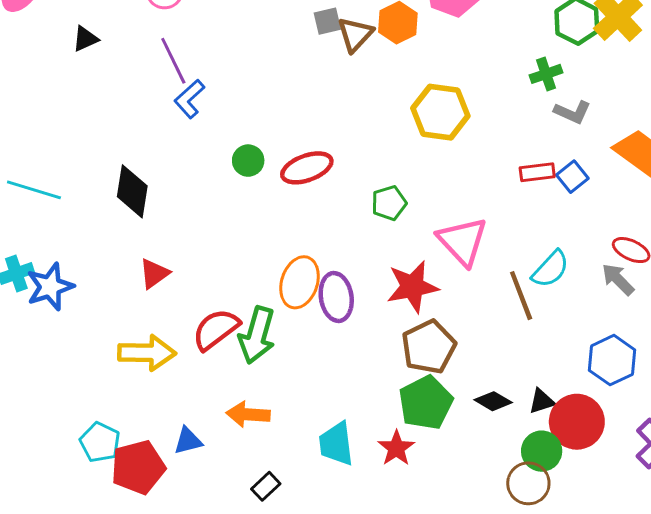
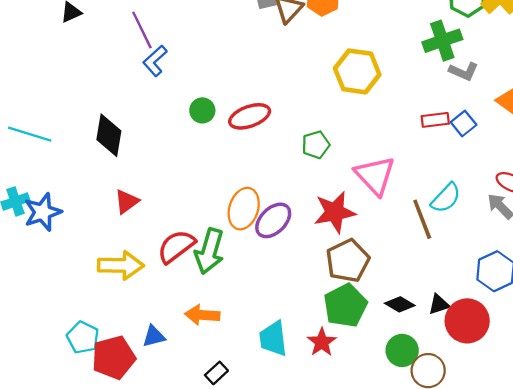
green cross: (546, 74) -> (442, 41), size x1.5
purple ellipse: (336, 297) -> (273, 220), turned 54
green circle: (542, 451) -> (402, 350), moved

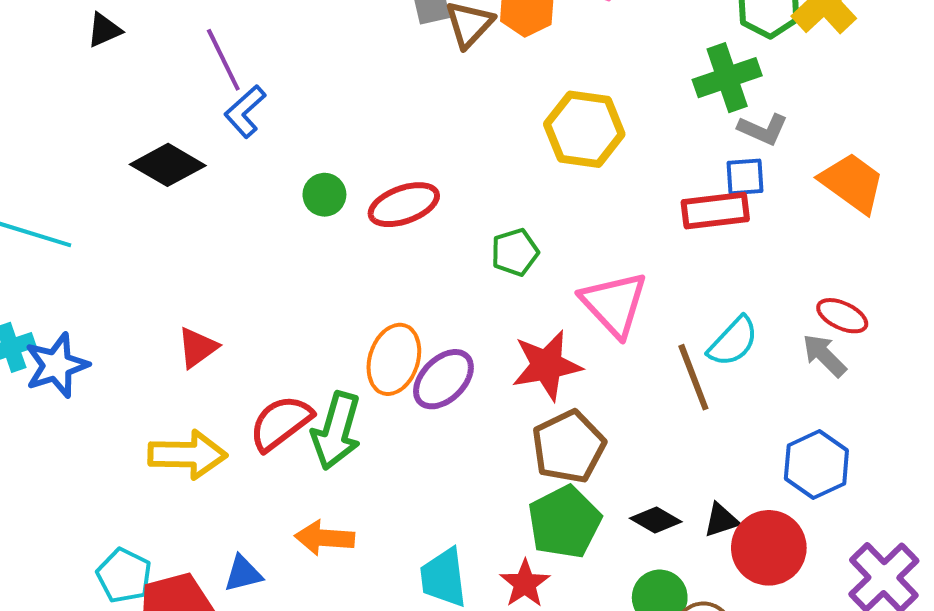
red rectangle: (435, 120) -> (715, 211), size x1.4
blue square: (464, 123) -> (745, 177), moved, turned 35
black diamond: (109, 135) -> (168, 165), moved, turned -69

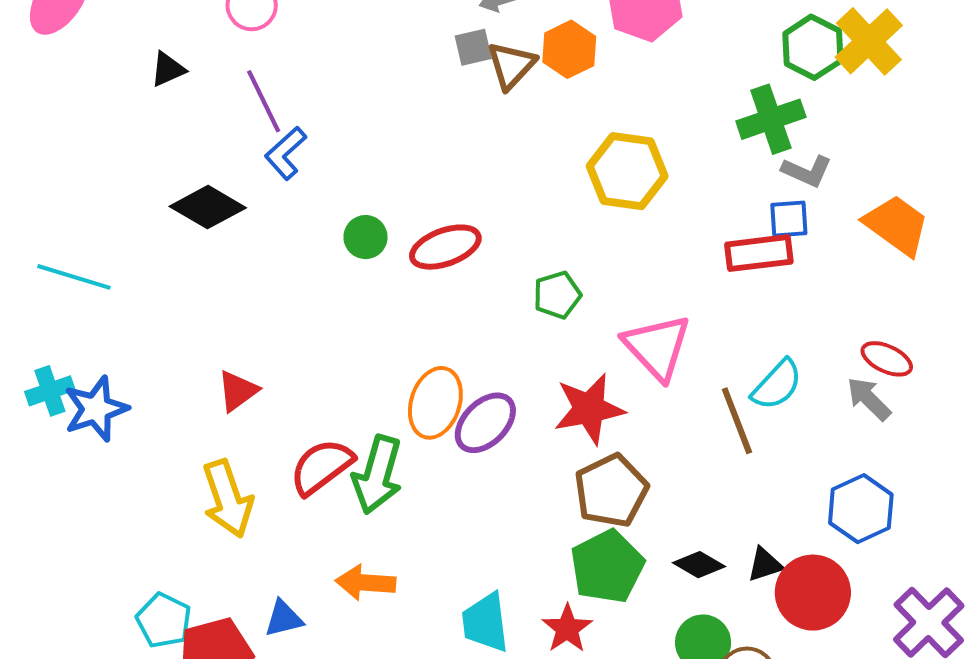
black triangle: (104, 30) -> (168, 69), moved
yellow arrow: (188, 455) -> (228, 499), turned 70

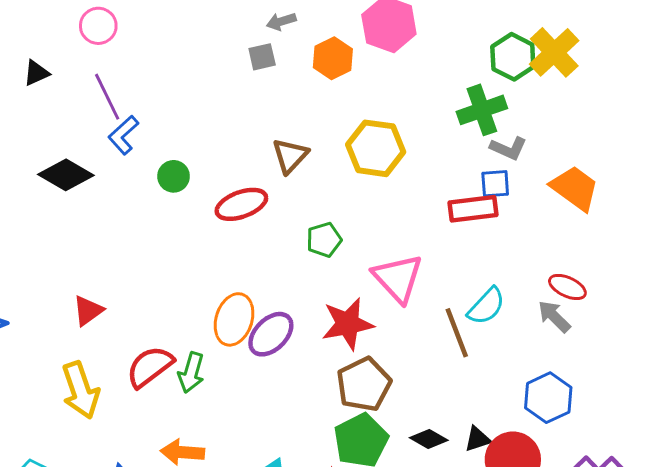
brown triangle: (511, 65) -> (290, 156), moved
green circle: (365, 237) -> (174, 176), moved
green arrow: (377, 475) -> (191, 373), size x0.7

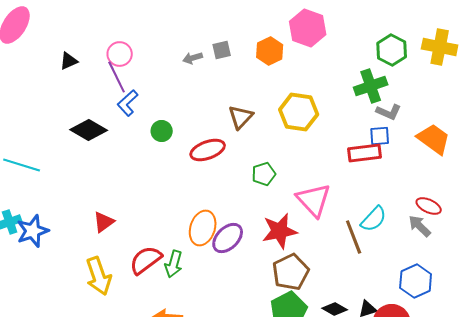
gray arrow: (281, 21) -> (193, 58), moved
pink circle: (98, 26) -> (120, 54), moved
yellow cross: (554, 52) -> (440, 47), moved, turned -36

